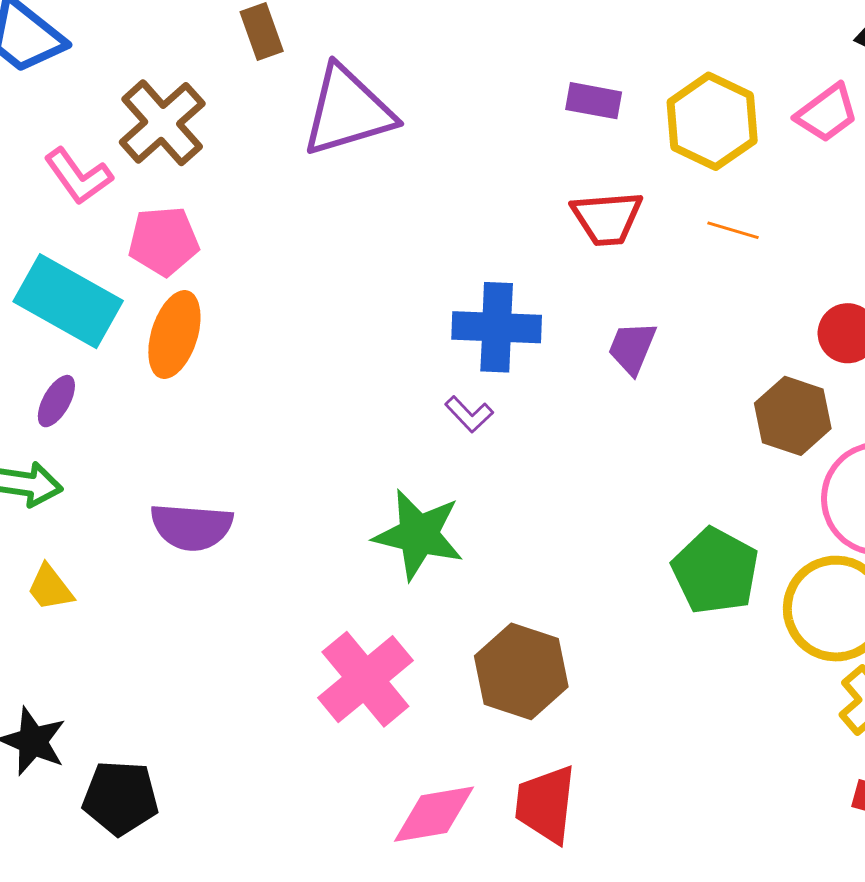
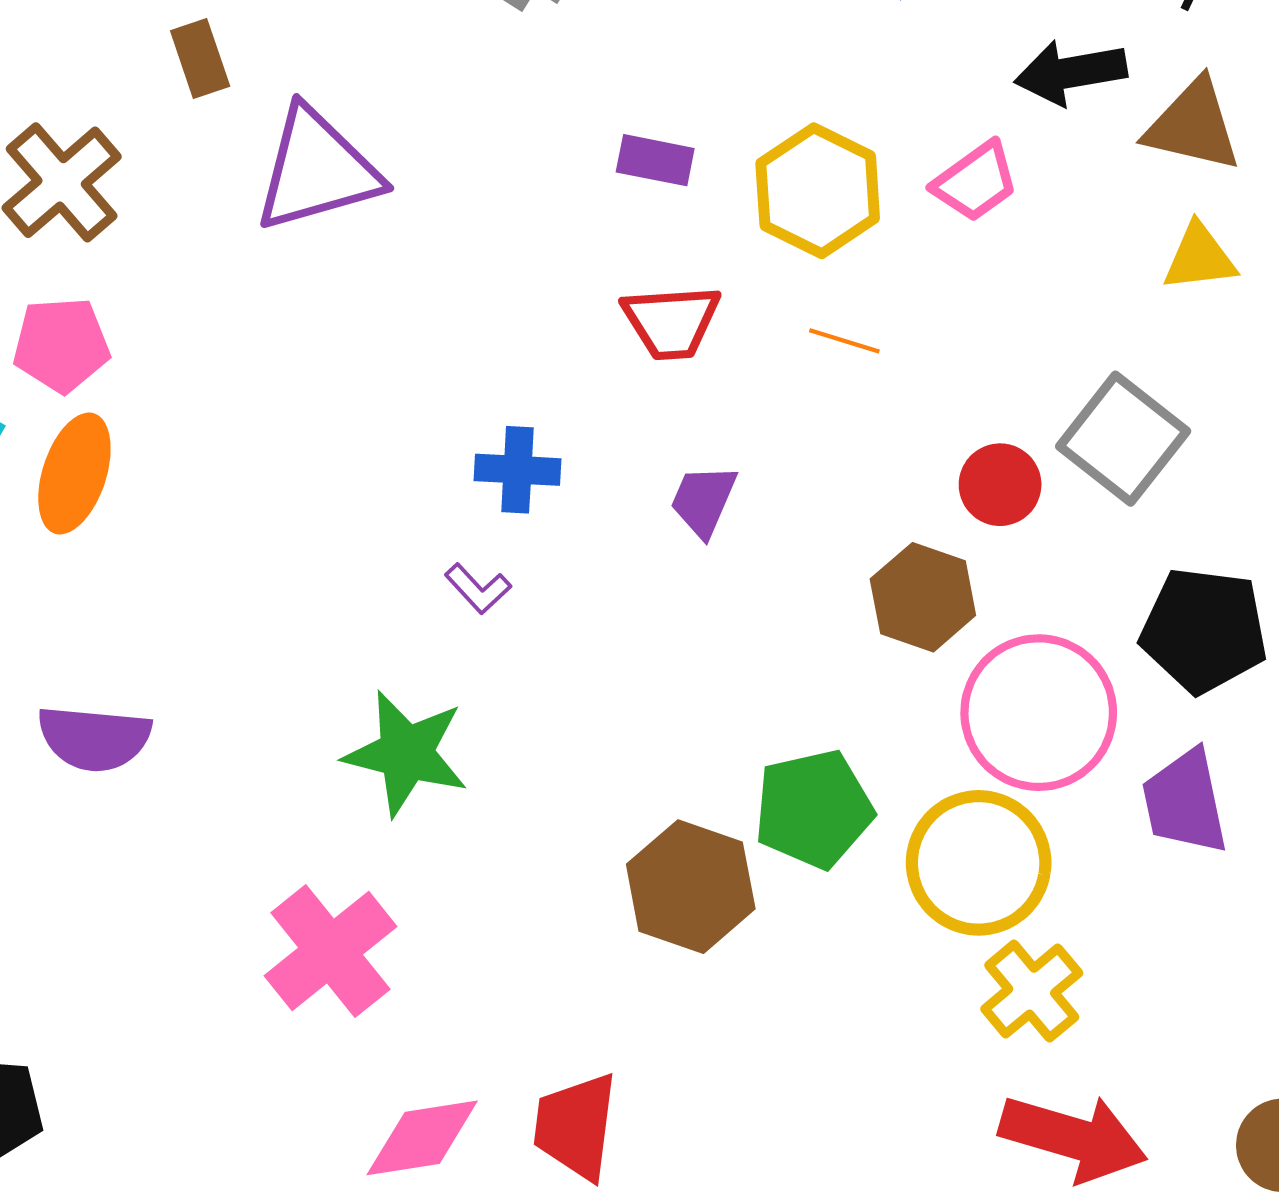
blue cross: (497, 327) -> (518, 470), size x0.7
green pentagon: (715, 571) -> (814, 809), turned 30
brown hexagon: (521, 671) -> (691, 887), moved

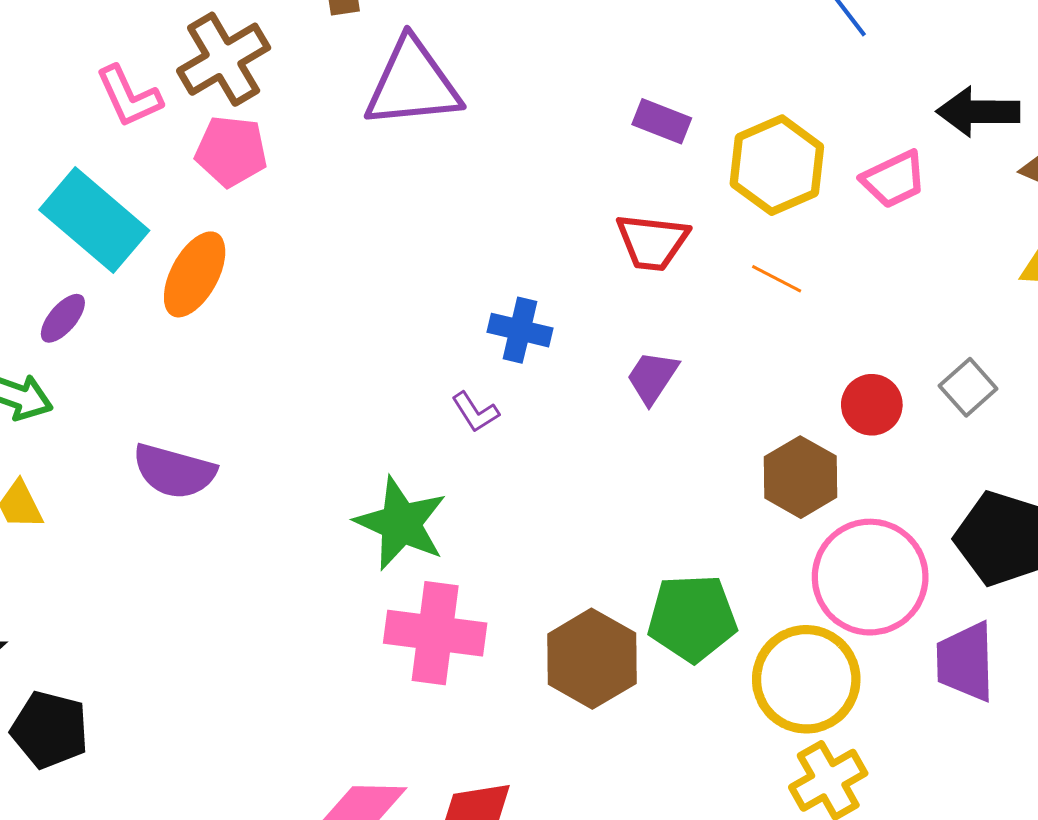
pink pentagon: (61, 345) -> (231, 151), moved
gray square: (1123, 439) -> (968, 387), size x0.6
pink cross: (330, 951) -> (435, 633), moved, turned 36

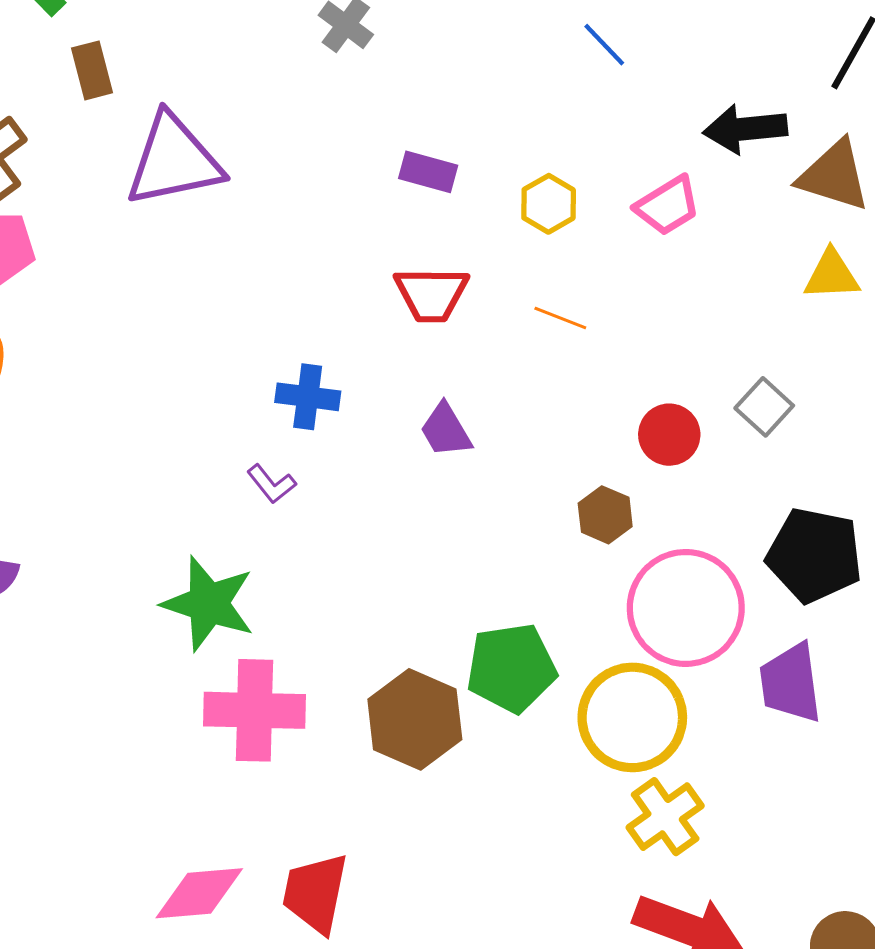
yellow hexagon: (777, 165) -> (549, 204), size x0.6
purple trapezoid: (652, 377) -> (446, 430), turned -58
brown hexagon: (800, 477) -> (605, 515), size x0.7

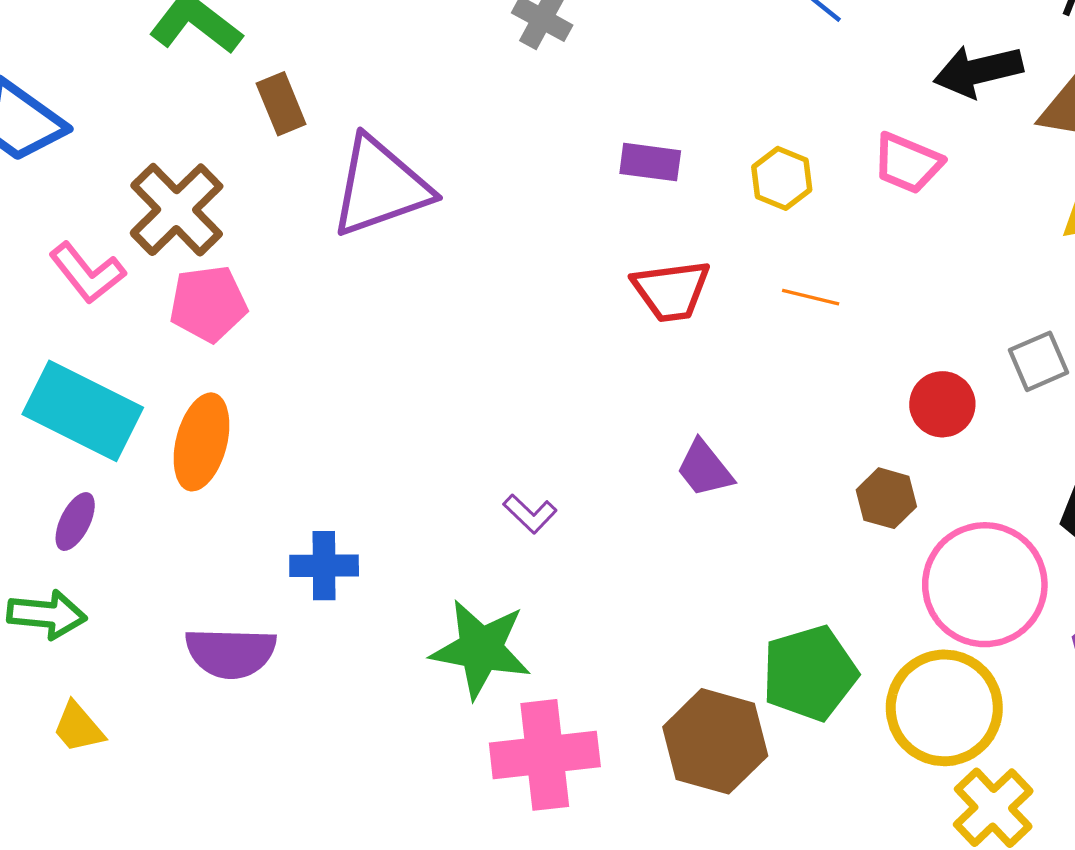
pink trapezoid: (668, 206) -> (908, 163), turned 62
blue cross: (308, 397) -> (324, 566), moved
gray square: (764, 407) -> (1038, 361), turned 32
purple trapezoid: (446, 430) -> (705, 469), moved

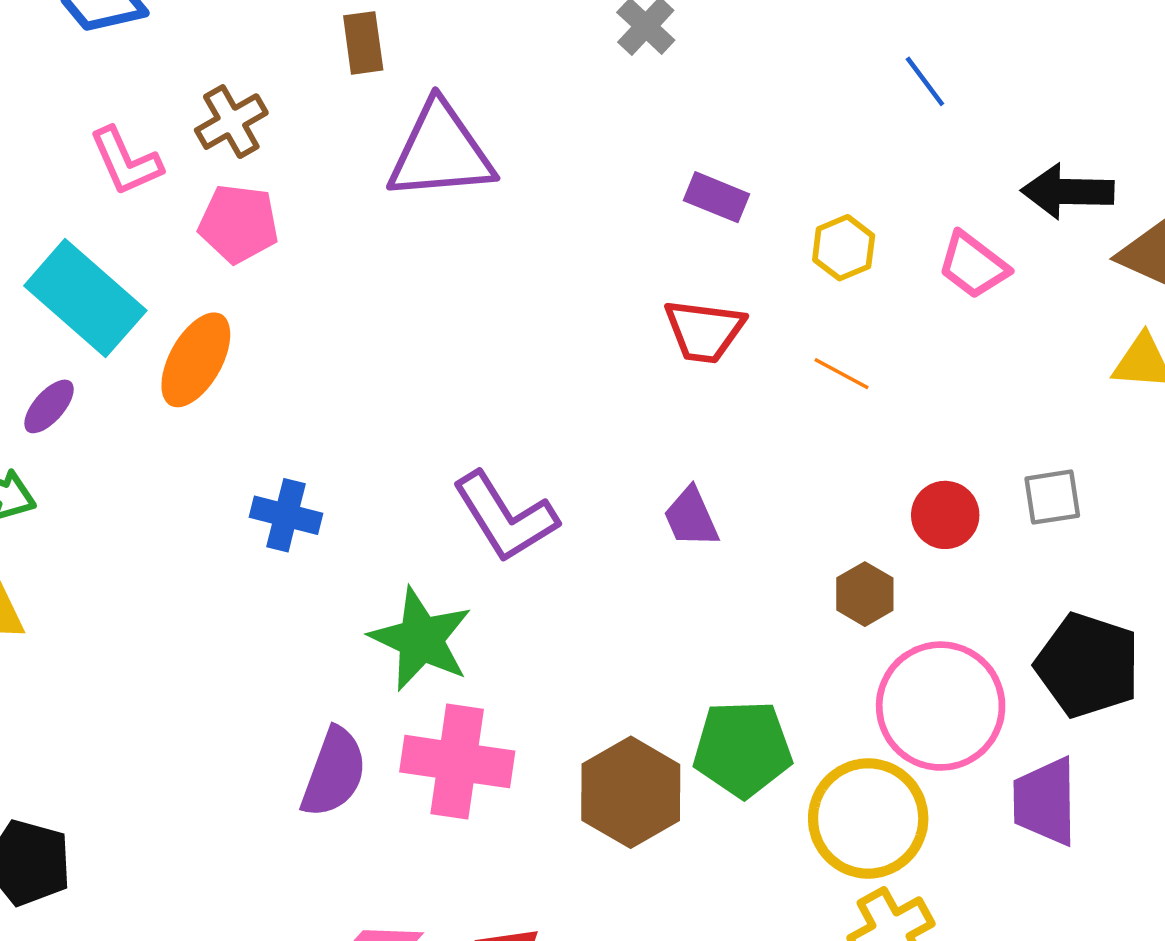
brown cross: (177, 210) -> (231, 122), size x0.7
purple L-shape: (530, 514) -> (505, 517), size x2.0
purple semicircle: (231, 653) -> (334, 772), moved, turned -86

